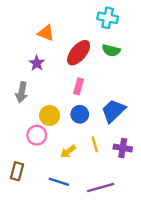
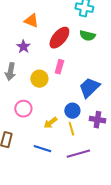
blue circle: (80, 114) -> (72, 111), moved
yellow circle: (50, 115) -> (39, 79), moved
yellow line: (95, 144) -> (71, 129), moved

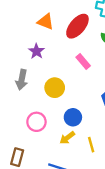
red ellipse: (59, 38) -> (77, 26), moved
pink rectangle: (59, 67) -> (83, 61), moved, turned -56
blue circle: (72, 111) -> (73, 117), moved

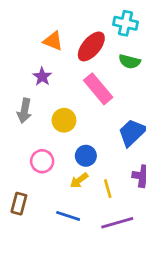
pink rectangle: (83, 61) -> (98, 89), size x1.6

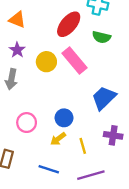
orange triangle: (53, 41) -> (17, 20), moved
purple star: (42, 77) -> (17, 50), moved
yellow circle: (64, 120) -> (46, 62), moved

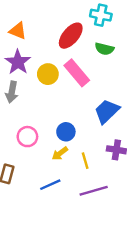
purple star: (17, 50) -> (18, 62), size x1.5
blue line: (49, 169) -> (50, 185), turned -42

